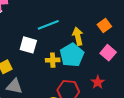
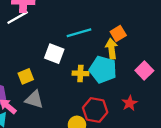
orange square: (104, 25) -> (118, 33), moved
cyan pentagon: (72, 55) -> (103, 69), turned -30

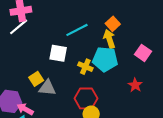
yellow cross: (80, 73) -> (85, 67), turned 32
gray triangle: (34, 99) -> (47, 88), moved
red hexagon: (95, 110) -> (86, 98), moved

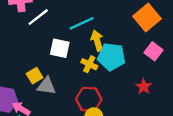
orange square: (113, 24) -> (147, 17), moved, size x1.6
white line: (19, 27) -> (38, 17), moved
yellow arrow: (109, 39) -> (97, 41), moved

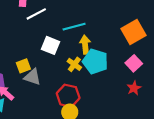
red star: (144, 87) -> (134, 88), moved

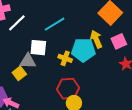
yellow arrow: (85, 45) -> (96, 39), moved
pink square: (134, 63) -> (119, 41), turned 35
gray triangle: (32, 77) -> (28, 61), moved

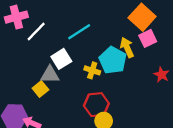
pink square: (119, 41) -> (148, 38), moved
white square: (38, 48) -> (61, 59), turned -36
cyan pentagon: (83, 50) -> (113, 60), turned 30

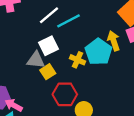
white line: (36, 31) -> (49, 15), moved
yellow square: (40, 89) -> (48, 72), moved
red hexagon: (96, 105) -> (65, 94), moved

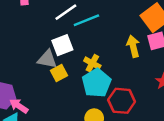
cyan pentagon: (98, 52) -> (97, 83), moved
red hexagon: (65, 94) -> (122, 101), moved

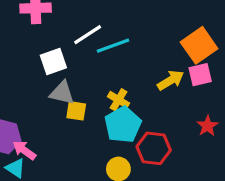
white square: (62, 45) -> (53, 62), moved
yellow arrow: (133, 46) -> (171, 80), turned 70
yellow square: (59, 73) -> (76, 111), turned 35

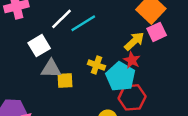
cyan pentagon: (123, 125) -> (120, 77), moved
red star: (207, 126) -> (132, 60), moved

